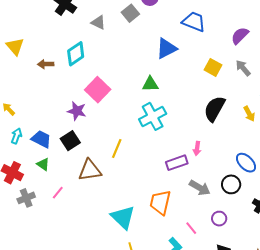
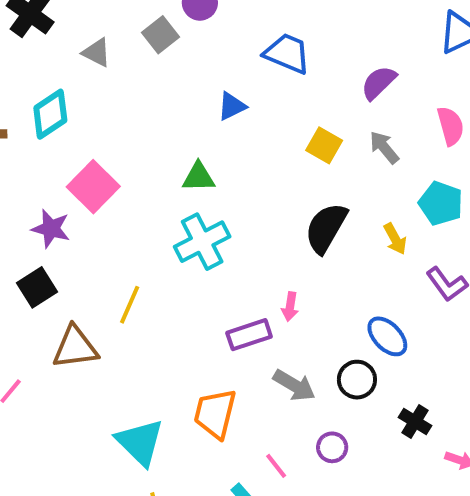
blue triangle: (166, 48) -> (232, 106), size x0.7

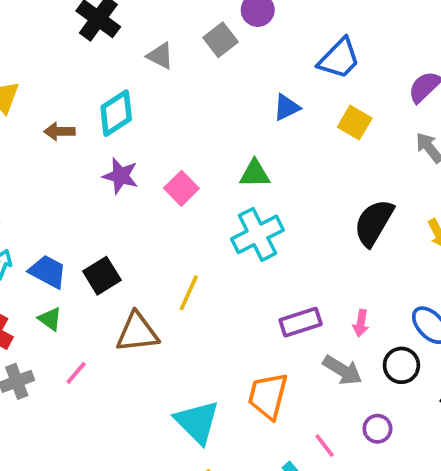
blue trapezoid: (287, 53) -> (339, 59), turned 111
yellow square: (324, 145) -> (355, 123), moved
pink square: (93, 187) -> (181, 188), moved, size x0.7
purple star: (51, 229) -> (121, 176), moved
pink arrow: (290, 307) -> (361, 323), moved

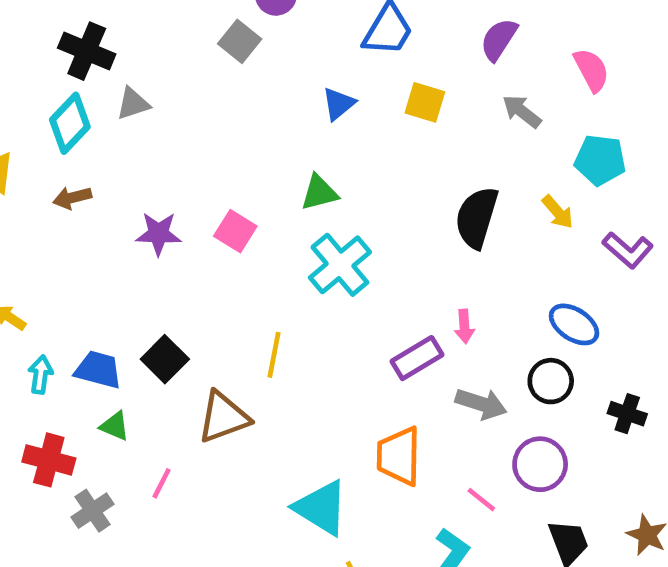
gray triangle: (160, 56) -> (133, 104), moved, turned -32
cyan diamond: (116, 113) -> (70, 123), moved
pink arrow: (361, 323) -> (464, 326), moved
purple circle: (377, 429) -> (540, 464), size x1.5

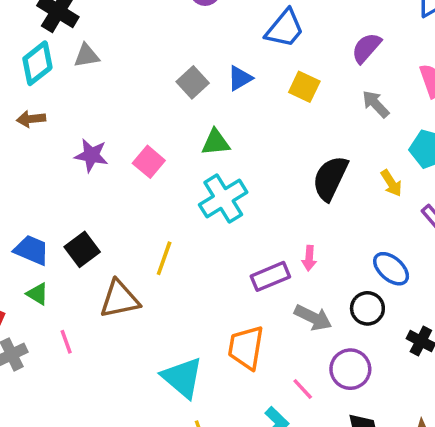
gray square: (240, 41) -> (193, 82), moved
pink line: (162, 483) -> (66, 342), turned -55

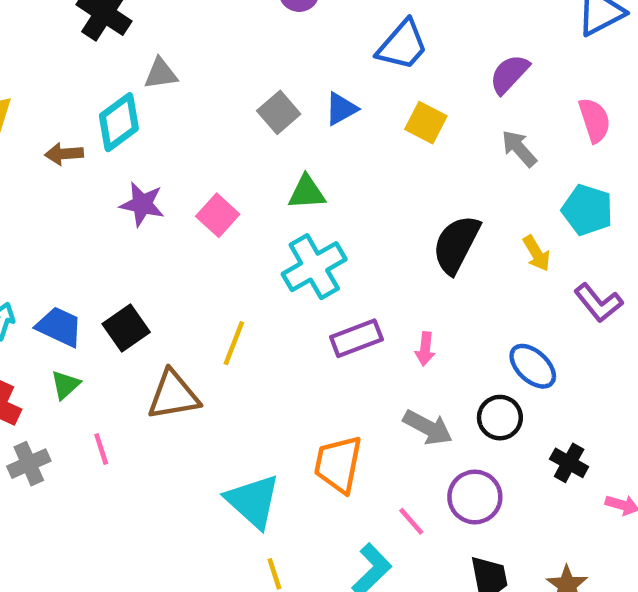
gray triangle: (87, 56) -> (161, 74), moved
cyan diamond: (37, 63) -> (119, 122), moved
purple rectangle: (270, 276) -> (356, 338), moved
green triangle: (37, 294) -> (65, 385), turned 45

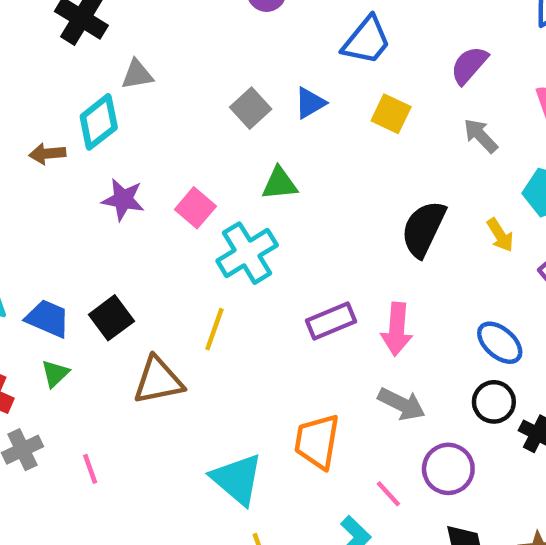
cyan cross: (314, 267) -> (247, 253), moved
pink arrow: (425, 349) -> (397, 329), size x1.6
black circle: (500, 418) -> (494, 402), moved
pink line: (101, 449) -> (90, 469), moved

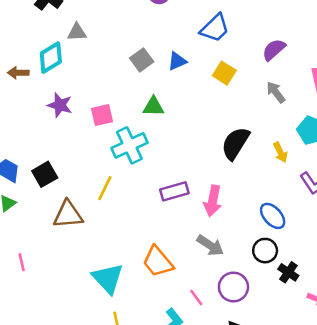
pink square: (195, 208) -> (102, 115), turned 30
orange trapezoid: (317, 442) -> (158, 262), turned -56

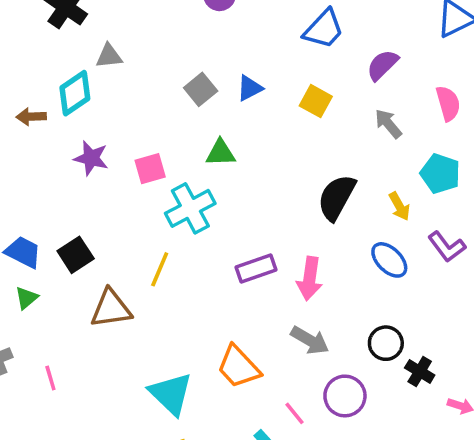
blue trapezoid: (215, 28) -> (324, 29), moved
blue ellipse: (273, 216) -> (389, 260), moved

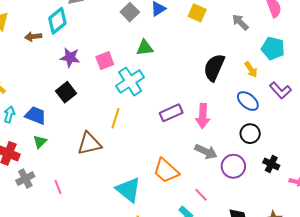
black square: (76, 255) -> (66, 92), moved
black circle: (386, 343) -> (250, 134), moved
purple circle: (345, 396) -> (233, 166), moved

